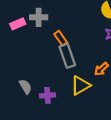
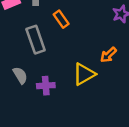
gray rectangle: (67, 56) -> (36, 40), moved

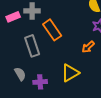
orange rectangle: (61, 19) -> (52, 30), size x1.5
orange arrow: (108, 55) -> (88, 47), moved

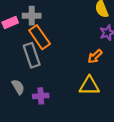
orange rectangle: (52, 30) -> (40, 37), moved
yellow triangle: (70, 73) -> (89, 86), moved, turned 30

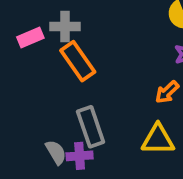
gray rectangle: (32, 55) -> (91, 127), moved
gray semicircle: (18, 87) -> (56, 152), moved

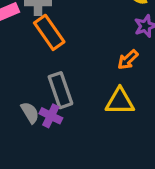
purple cross: (80, 156) -> (51, 116), turned 30

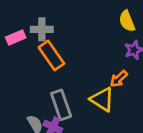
yellow triangle: (120, 101) -> (102, 99), moved, turned 32

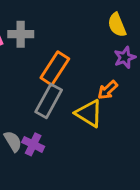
orange rectangle: (51, 55) -> (55, 68), moved, turned 68
gray rectangle: (61, 105) -> (49, 101), moved, turned 48

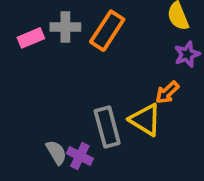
orange rectangle: (55, 68) -> (107, 31), moved
gray rectangle: (49, 101) -> (107, 127), moved, turned -44

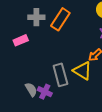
pink rectangle: (31, 38) -> (21, 40), moved

